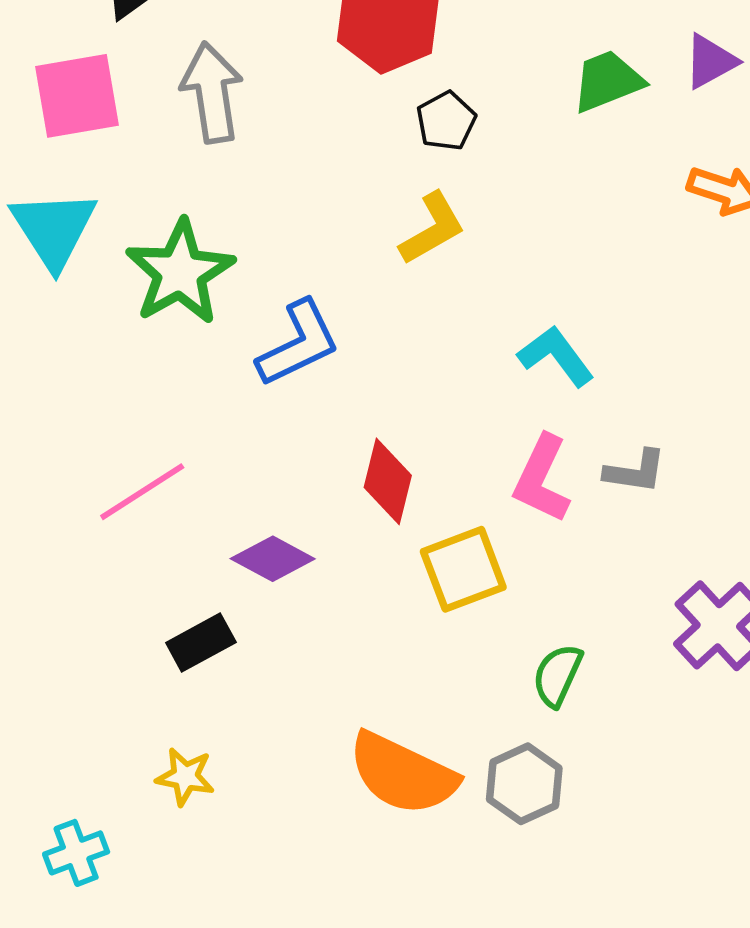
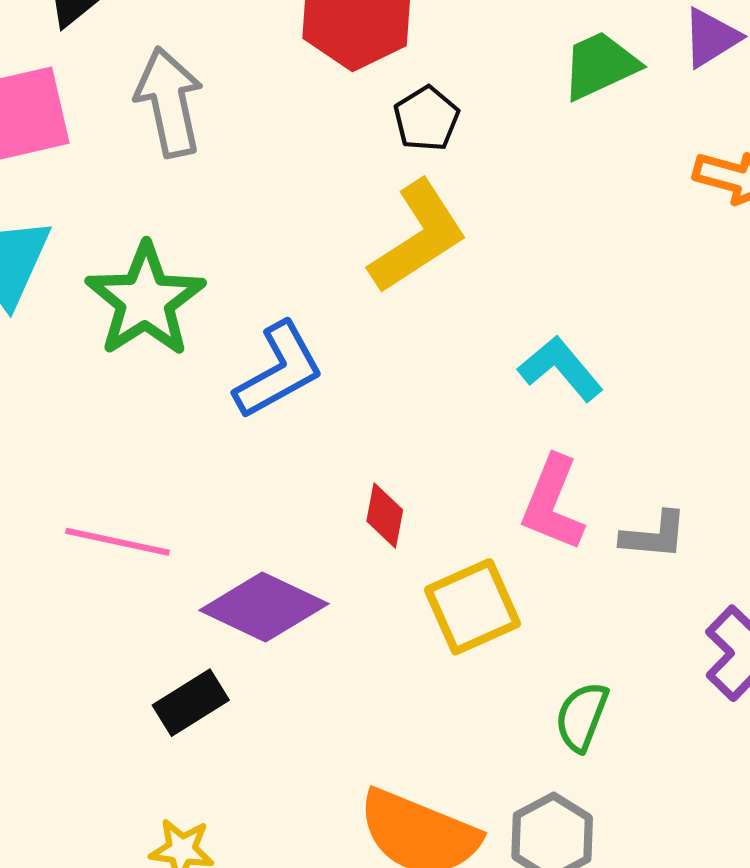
yellow L-shape: (432, 228) -> (418, 237), size x1.4
gray L-shape: (635, 471) -> (654, 535), moved
red diamond: (388, 481) -> (385, 516), size x0.7
pink line: (142, 492) -> (117, 542), turned 48
purple diamond: (273, 559) -> (264, 607), size x1.4

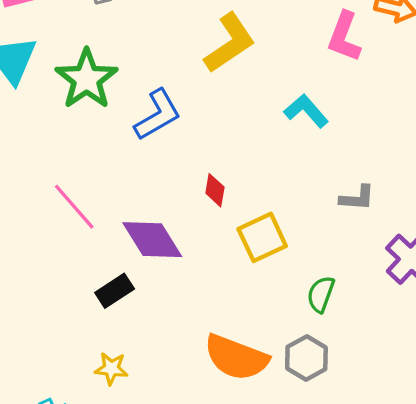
pink L-shape: (553, 503) -> (344, 37), moved
pink line: (117, 542) -> (74, 207), turned 38
purple diamond: (264, 607) -> (152, 240), turned 34

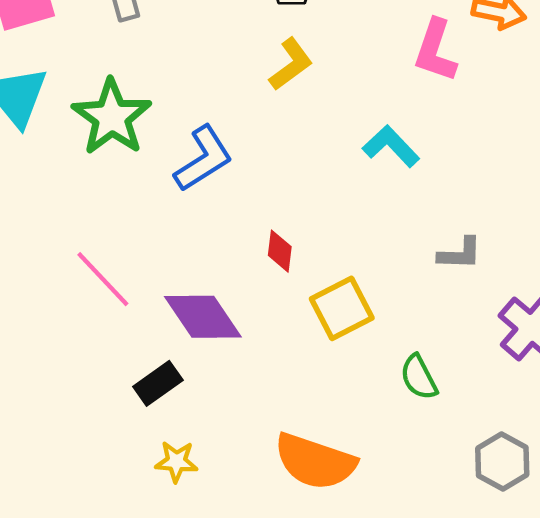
yellow L-shape: (230, 43) -> (291, 64), size x0.7
green semicircle: (321, 294) -> (419, 377), turned -45
gray hexagon: (306, 358) -> (502, 462), moved
yellow star: (111, 369) -> (176, 462), moved

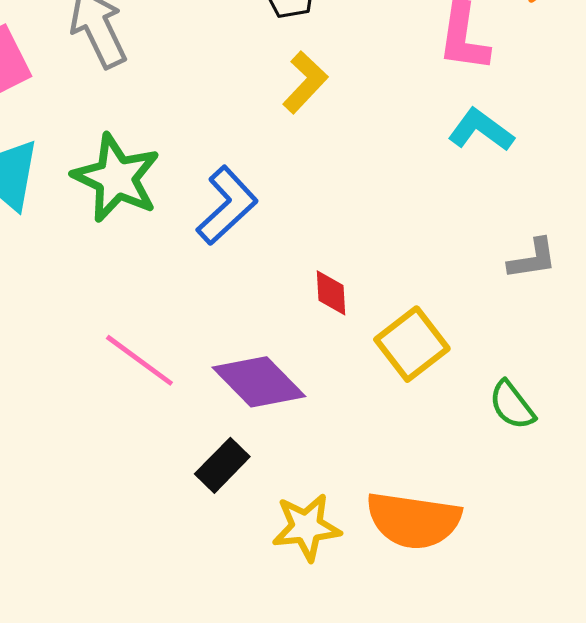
cyan L-shape: (391, 146) -> (481, 130), moved
yellow star: (176, 462) -> (306, 527), moved, size x1.4

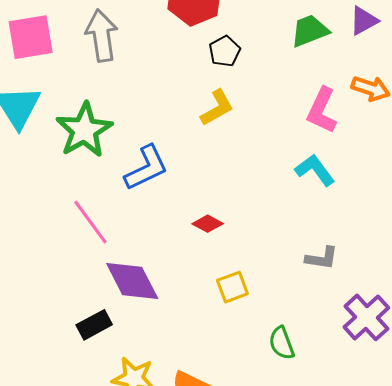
red diamond: (331, 293) -> (208, 224), moved, turned -76
yellow square: (412, 344) -> (232, 287), size x0.7
pink line: (139, 360) -> (91, 222), moved

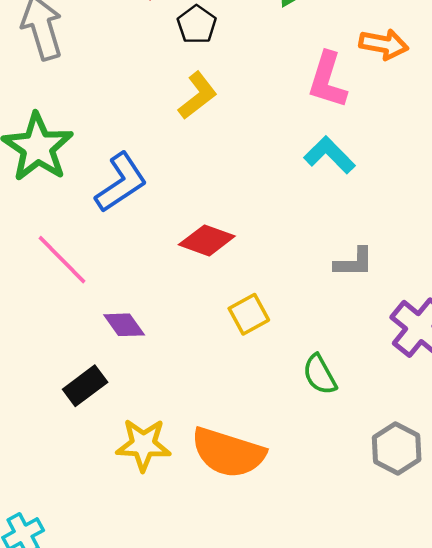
red diamond: (208, 224) -> (207, 240), size x1.4
purple diamond: (132, 281) -> (124, 325), size x0.6

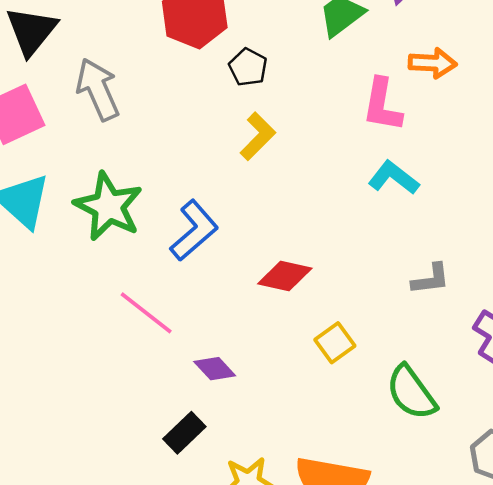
green semicircle: (320, 375) -> (411, 393), size x1.4

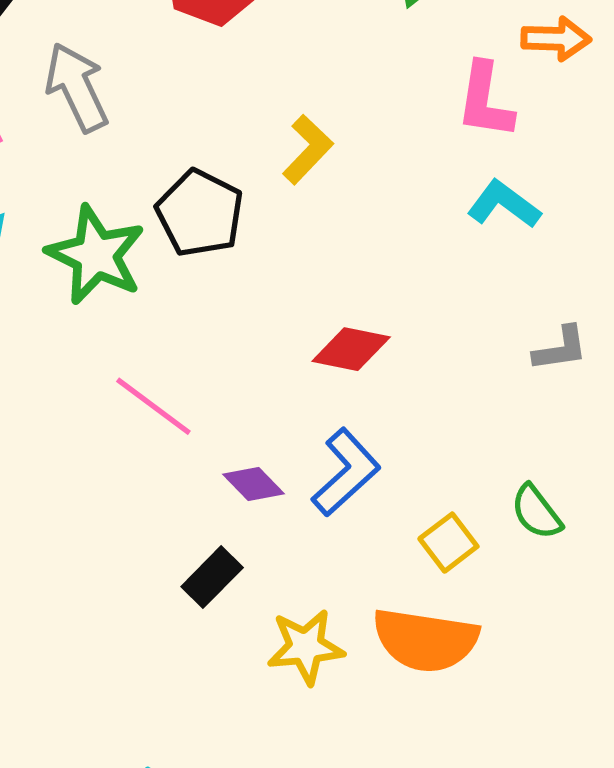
black pentagon: (248, 67) -> (200, 213), moved, size x1.6
blue L-shape: (194, 230) -> (346, 472), moved
yellow square: (335, 343) -> (448, 543), moved
green semicircle: (411, 393) -> (536, 512), size x0.7

